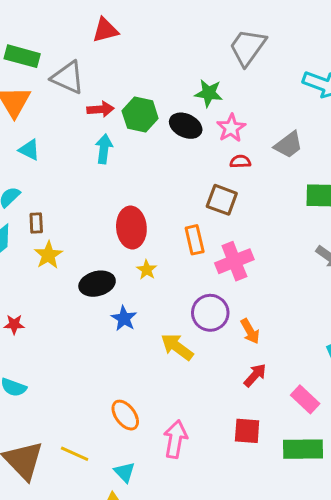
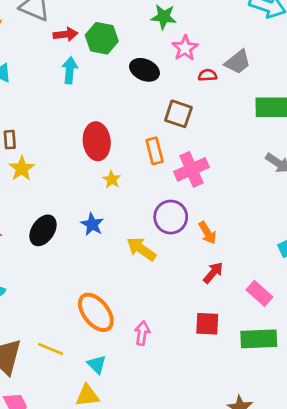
black ellipse: (186, 126) -> (144, 70), moved
red semicircle: (240, 162) -> (208, 75), moved
black ellipse: (97, 284) -> (43, 230), moved, turned -40
orange ellipse: (125, 415) -> (96, 312), size x1.4
pink arrow: (175, 439) -> (142, 333), size x0.7

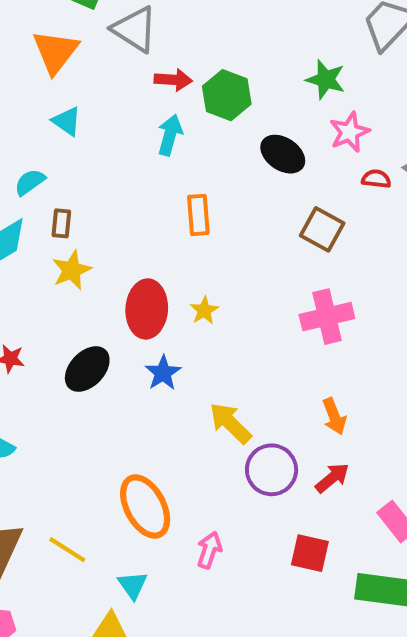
red ellipse: (97, 141) -> (147, 309), moved
orange rectangle: (155, 151) -> (198, 215), moved
purple circle: (171, 217) -> (272, 470), moved

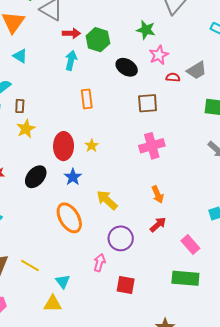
brown square: (322, 229) -> (148, 103), turned -30
purple circle: (272, 470) -> (121, 238), moved
orange ellipse: (145, 506) -> (69, 218), moved
red square: (310, 553) -> (126, 285), moved

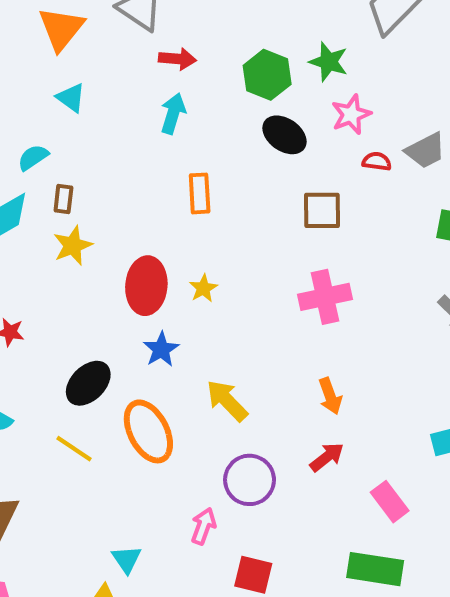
green hexagon: (98, 40) -> (267, 75), moved
black ellipse: (36, 177) -> (88, 383), moved
yellow line: (30, 266) -> (74, 449), moved

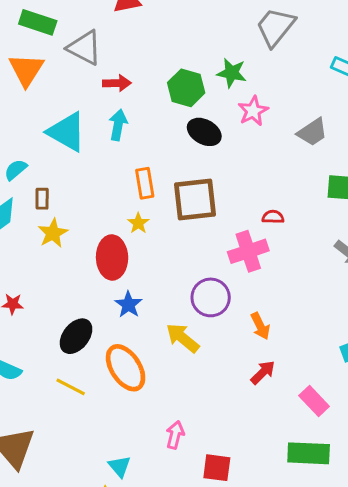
cyan triangle: (71, 98) -> (67, 132), moved, size x1.8
red semicircle: (377, 161) -> (273, 217), moved
brown square: (322, 210) -> (195, 199), moved, size x1.4
yellow star: (203, 288) -> (138, 223), moved
purple circle: (250, 480) -> (211, 297), moved

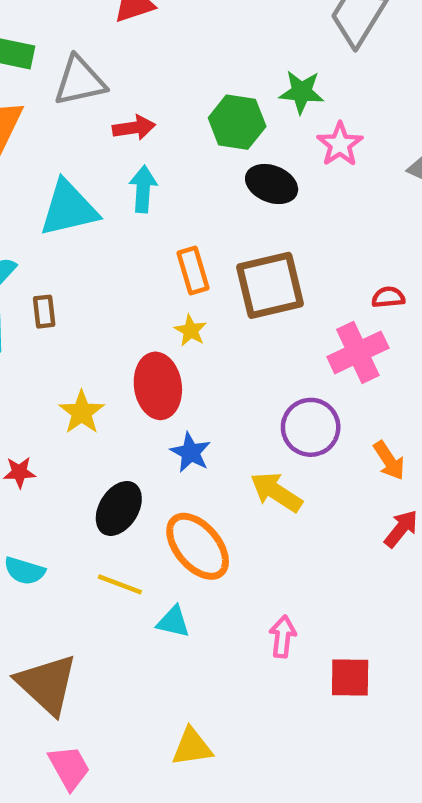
gray triangle: (84, 48) -> (80, 81), turned -33
cyan triangle: (67, 132) -> (69, 208), turned -36
yellow star: (53, 233) -> (82, 412), moved
cyan triangle: (120, 466) -> (173, 622), moved, turned -30

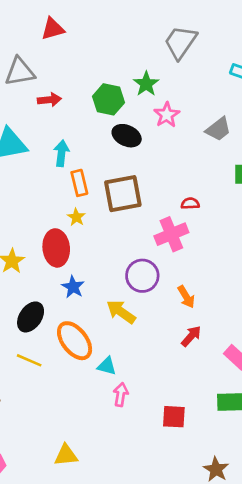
green star: (301, 92) -> (146, 84), turned 30
cyan arrow: (143, 189) -> (61, 153), moved
cyan triangle: (173, 622) -> (107, 366), moved
red square: (350, 677) -> (174, 417), moved

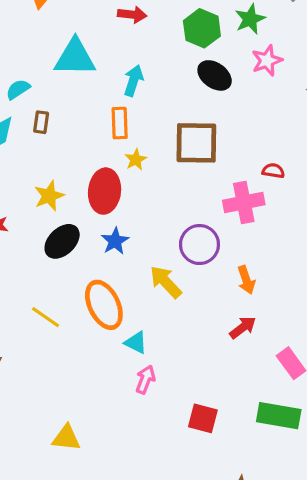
orange rectangle: (79, 183) -> (120, 123), moved
black ellipse: (31, 317) -> (62, 241), moved

